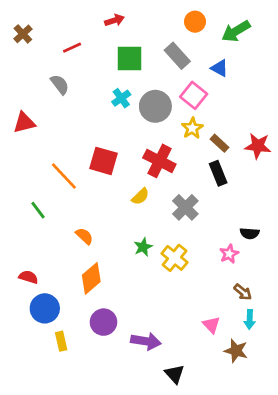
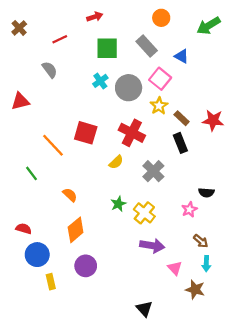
green arrow: (236, 31) -> (209, 26), moved
purple arrow: (146, 341) -> (152, 246), moved

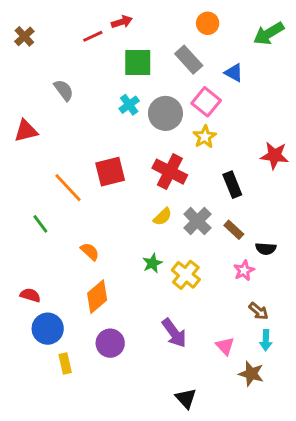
red line: (60, 39) -> (93, 36), moved
brown rectangle: (182, 118) -> (234, 230), moved
red square: (86, 133) -> (110, 172), turned -30
yellow semicircle: (116, 162) -> (163, 217), moved
purple arrow: (152, 246) -> (174, 333), moved, turned 45

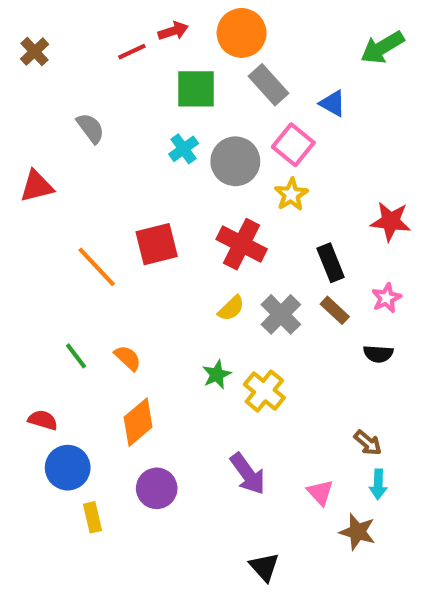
orange circle: (208, 23) -> (242, 33), moved, size x1.5
green line: (40, 224) -> (76, 356), moved
brown rectangle: (234, 230) -> (335, 310), moved
pink star: (244, 270) -> (386, 298), moved

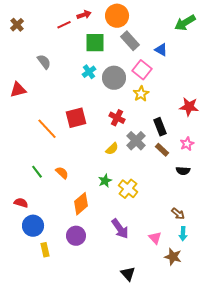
red cross: (242, 244) -> (117, 118), size x0.7
gray cross: (281, 314) -> (136, 141), moved
orange diamond: (138, 422) -> (81, 204), moved

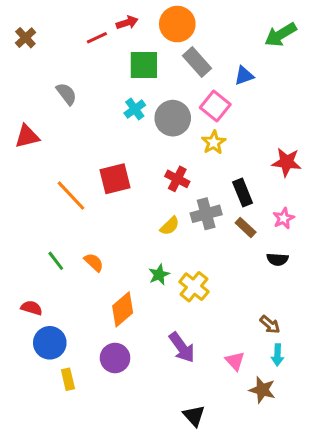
blue triangle: (161, 50) -> (244, 76), turned -48
gray cross: (136, 141) -> (206, 214), turned 30

